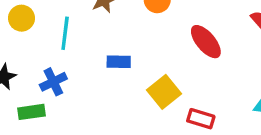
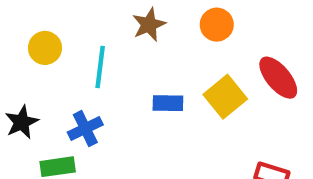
yellow square: (164, 92) -> (225, 97), moved

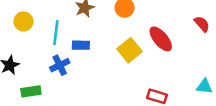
blue rectangle: (168, 103) -> (81, 45), moved
blue cross: (85, 128) -> (60, 65), moved

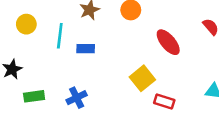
yellow square: (130, 50) -> (142, 78), moved
blue cross: (60, 65) -> (77, 98), moved

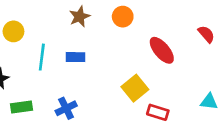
cyan line: (60, 36) -> (42, 57), moved

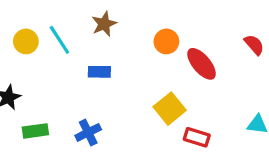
orange circle: (123, 17) -> (166, 41), moved
cyan line: (42, 57) -> (59, 40), moved, turned -40

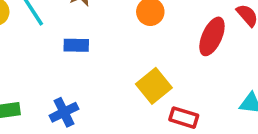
red ellipse: (202, 64) -> (212, 36), moved, turned 64

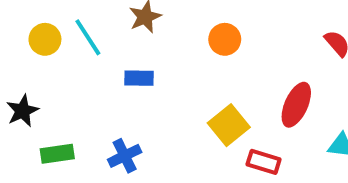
red ellipse: (212, 36) -> (296, 105), moved

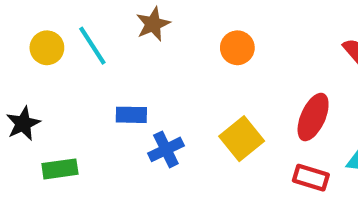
blue rectangle: (139, 78) -> (131, 115), moved
blue cross: (125, 156) -> (166, 149), moved
red rectangle: (264, 162) -> (311, 178), moved

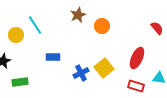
brown star: (153, 24) -> (78, 15), moved
yellow circle: (47, 48) -> (16, 35), moved
blue cross: (166, 149) -> (81, 73), moved

